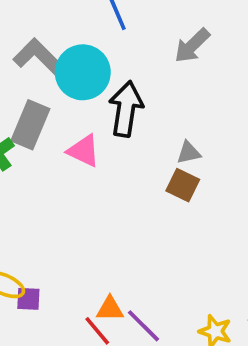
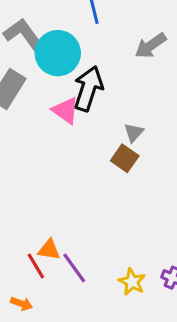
pink triangle: (84, 151) -> (66, 110), moved
gray triangle: (189, 153) -> (134, 133), turned -45

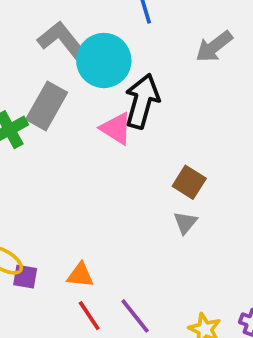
gray triangle: (134, 133) -> (185, 223), moved
orange triangle: (49, 250) -> (80, 275), moved

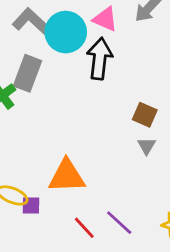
pink triangle: (116, 128) -> (105, 19), moved
orange triangle: (80, 275) -> (67, 176), moved, size x1.8

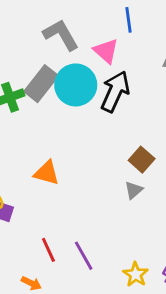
pink triangle: (105, 19) -> (106, 51), moved
cyan circle: (66, 32) -> (76, 85), moved
orange triangle: (67, 176) -> (47, 173), moved, size x0.7

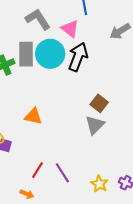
gray rectangle: (41, 84) -> (26, 54), turned -35
gray triangle: (134, 190) -> (95, 125), size x1.5
red line: (48, 250) -> (38, 170), turned 60

